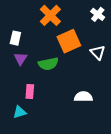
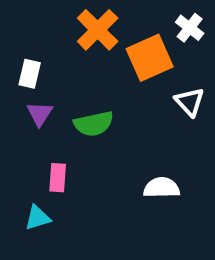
orange square: (69, 41) -> (150, 58), moved

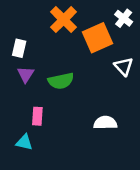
cyan triangle: (38, 218) -> (24, 142), turned 30

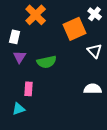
orange cross: (64, 20) -> (36, 15), moved
white semicircle: (105, 123) -> (93, 89), moved
cyan triangle: (24, 142) -> (19, 109), turned -32

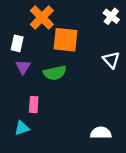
orange square: (75, 29) -> (65, 40), moved, turned 30
white semicircle: (93, 89) -> (101, 133), moved

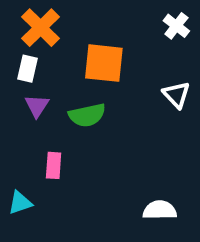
orange cross: (42, 17) -> (41, 28), moved
cyan triangle: (22, 128) -> (20, 203), moved

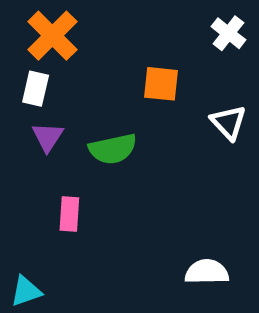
orange square: (104, 63) -> (161, 84), moved, size x0.7
cyan triangle: (20, 203) -> (26, 291), moved

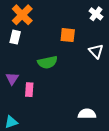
purple triangle: (48, 137) -> (12, 79), moved

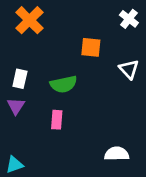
white rectangle: (15, 37) -> (20, 79), moved
pink rectangle: (29, 90) -> (57, 120), moved

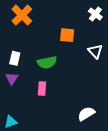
white semicircle: (117, 154) -> (86, 114), turned -30

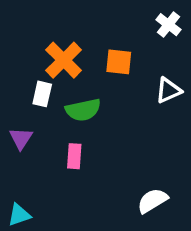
orange cross: (22, 15) -> (64, 60), moved
white triangle: (95, 51) -> (168, 90), turned 49
white rectangle: (15, 58) -> (42, 94), moved

